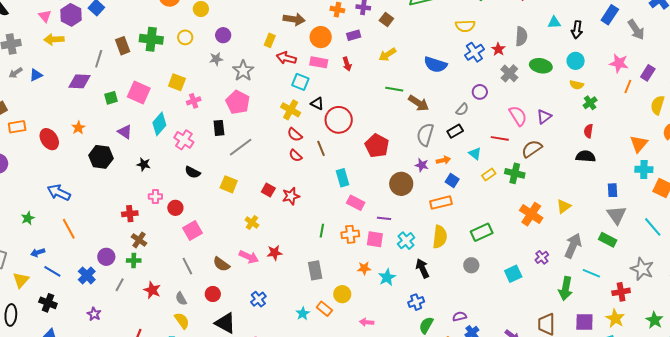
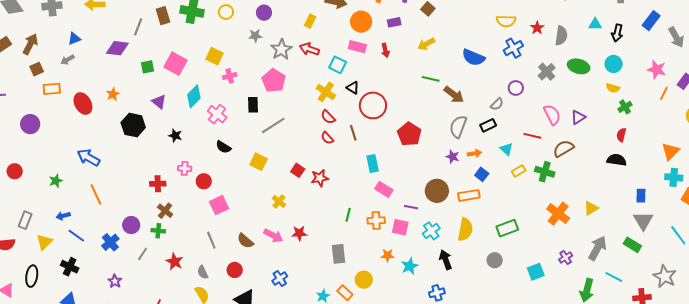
red star: (498, 49) -> (537, 28), moved
red arrow: (286, 58) -> (309, 49), moved
gray arrow: (16, 73) -> (67, 60), moved
brown circle: (401, 184) -> (437, 191), moved

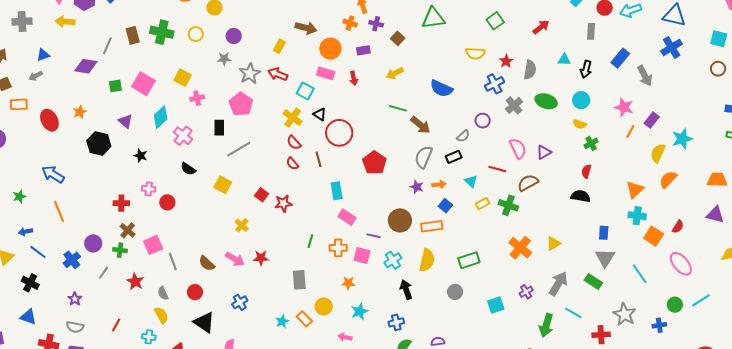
blue cross: (513, 48) -> (495, 84), moved
pink square: (219, 205) -> (153, 245), moved
cyan star: (410, 266) -> (360, 311), moved

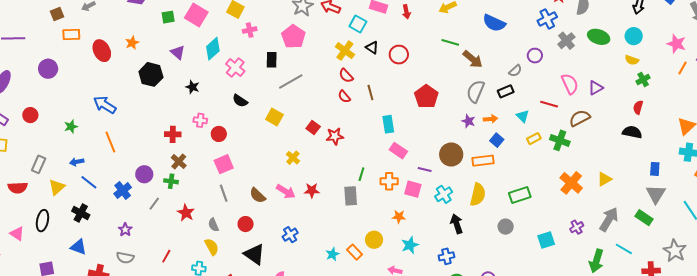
red circle: (339, 133) -> (399, 55), moved, size x0.7
pink square: (153, 245) -> (224, 164), moved
gray rectangle: (299, 280) -> (351, 196), moved

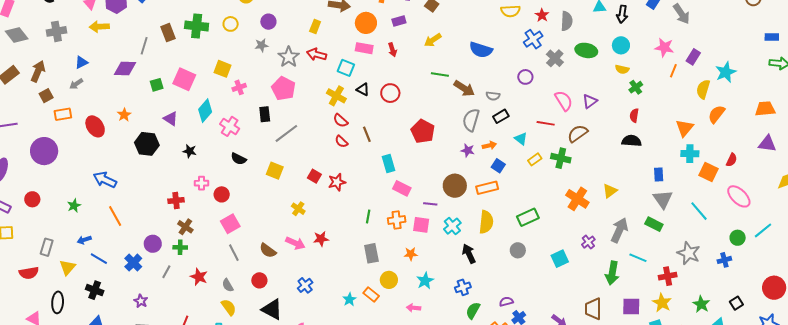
purple circle: (48, 69) -> (44, 151), size x1.4
gray semicircle: (515, 71) -> (493, 96), moved, turned 56
gray rectangle: (351, 196) -> (371, 253), moved

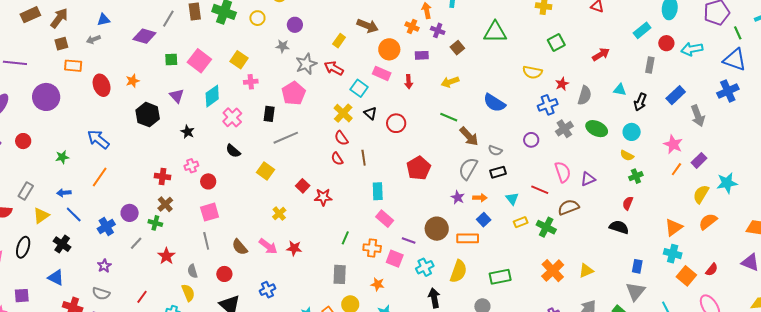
pink cross: (202, 183) -> (191, 166), turned -32
orange line: (115, 216) -> (100, 177), turned 50

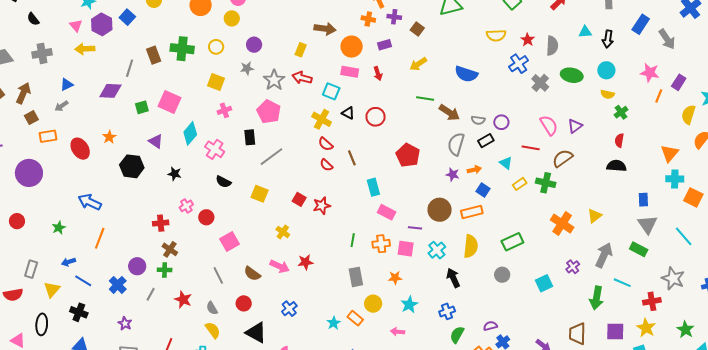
yellow square: (239, 60) -> (216, 82), moved
purple circle: (531, 140) -> (501, 122), moved
pink square: (210, 212) -> (229, 241), moved

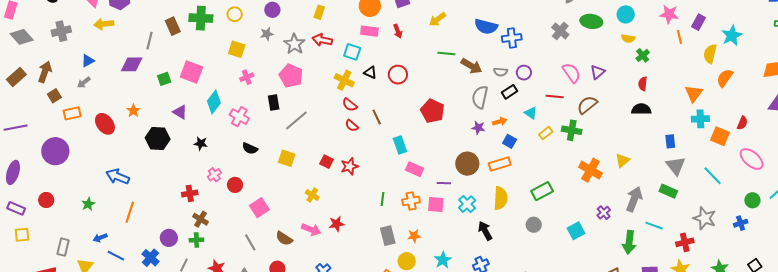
blue cross: (519, 64) -> (512, 38), moved, turned 30
orange line: (659, 96) -> (679, 37), turned -32
orange star: (395, 278) -> (414, 236), moved

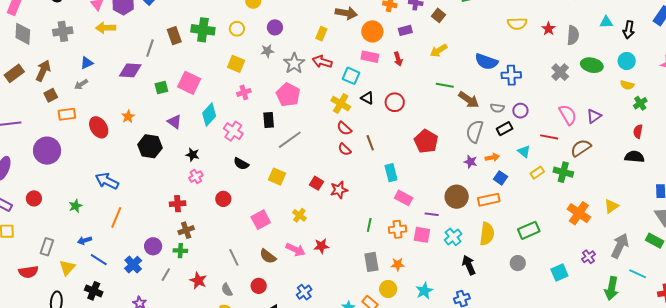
gray diamond: (22, 37) -> (23, 34), turned 40
pink cross: (214, 175) -> (196, 177), moved
pink square: (259, 208) -> (261, 220), moved
brown cross: (201, 219) -> (186, 230), turned 35

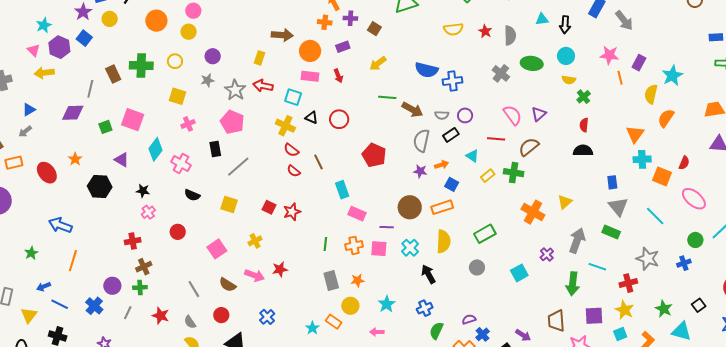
yellow cross: (299, 215) -> (255, 241), turned 32

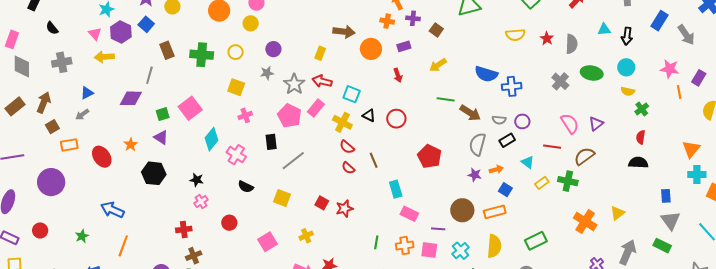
brown rectangle: (113, 74) -> (167, 50), moved
pink rectangle: (310, 76) -> (316, 108), moved, turned -60
pink square: (133, 120) -> (190, 108), turned 30
purple triangle: (122, 160) -> (161, 137), moved

